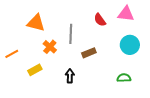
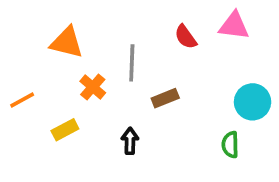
cyan circle: (130, 45) -> (253, 102), moved
green semicircle: (124, 78) -> (230, 145), turned -88

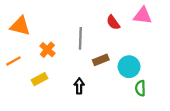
orange triangle: (67, 42) -> (20, 26), moved
orange cross: (93, 87) -> (47, 50), moved
cyan circle: (253, 102) -> (129, 67), moved

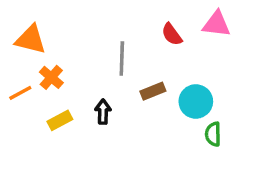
orange cross: (47, 50) -> (51, 77), moved
black arrow: (79, 86) -> (103, 112), moved

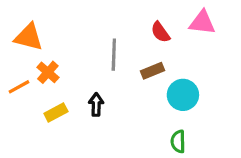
brown rectangle: (153, 91) -> (152, 71), moved
green semicircle: (213, 134) -> (178, 141), moved

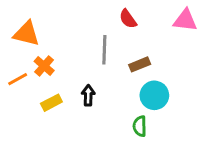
red semicircle: (160, 32) -> (128, 19), moved
cyan circle: (183, 95) -> (154, 95), moved
green semicircle: (178, 141) -> (140, 126), moved

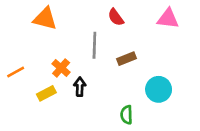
orange triangle: (26, 34) -> (45, 19), moved
orange cross: (44, 66) -> (61, 68), moved
cyan circle: (154, 95) -> (159, 89), moved

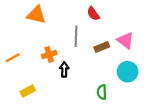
pink triangle: (168, 19) -> (125, 41), moved, turned 30
orange cross: (61, 68) -> (49, 54), turned 32
yellow rectangle: (46, 93) -> (28, 91), moved

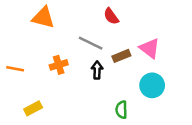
gray line: (76, 36) -> (91, 43), turned -66
orange line: (13, 58) -> (15, 69), turned 40
black arrow: (64, 70) -> (97, 70), moved

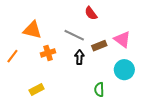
orange triangle: (43, 18) -> (32, 30), moved
orange line: (15, 69) -> (12, 56), turned -64
yellow rectangle: (33, 108) -> (37, 90), moved

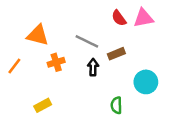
red semicircle: (91, 13) -> (119, 18), moved
pink triangle: (122, 39) -> (143, 18), moved, turned -48

